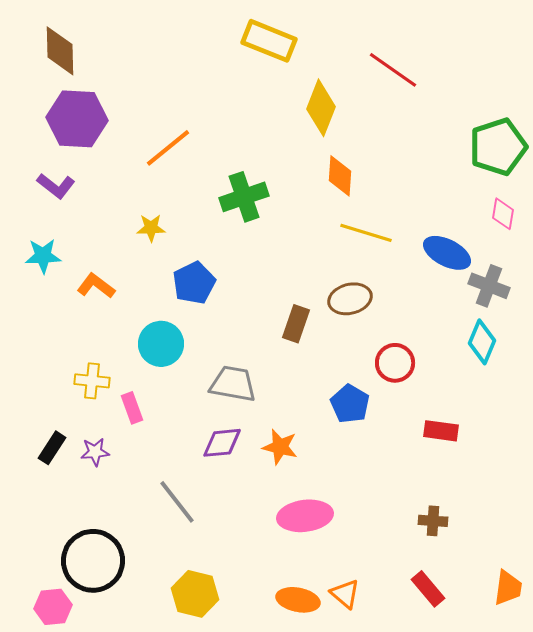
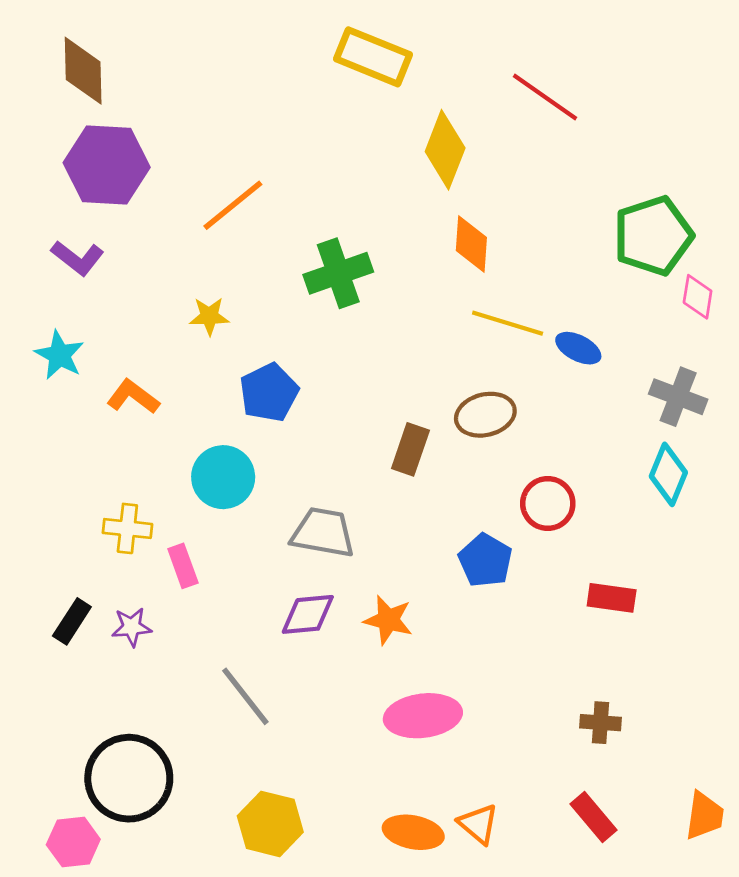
green pentagon: (498, 147) -> (653, 236), moved
blue ellipse: (447, 253) -> (578, 348), moved, size x0.7
cyan star: (43, 256) -> (59, 355), turned 30

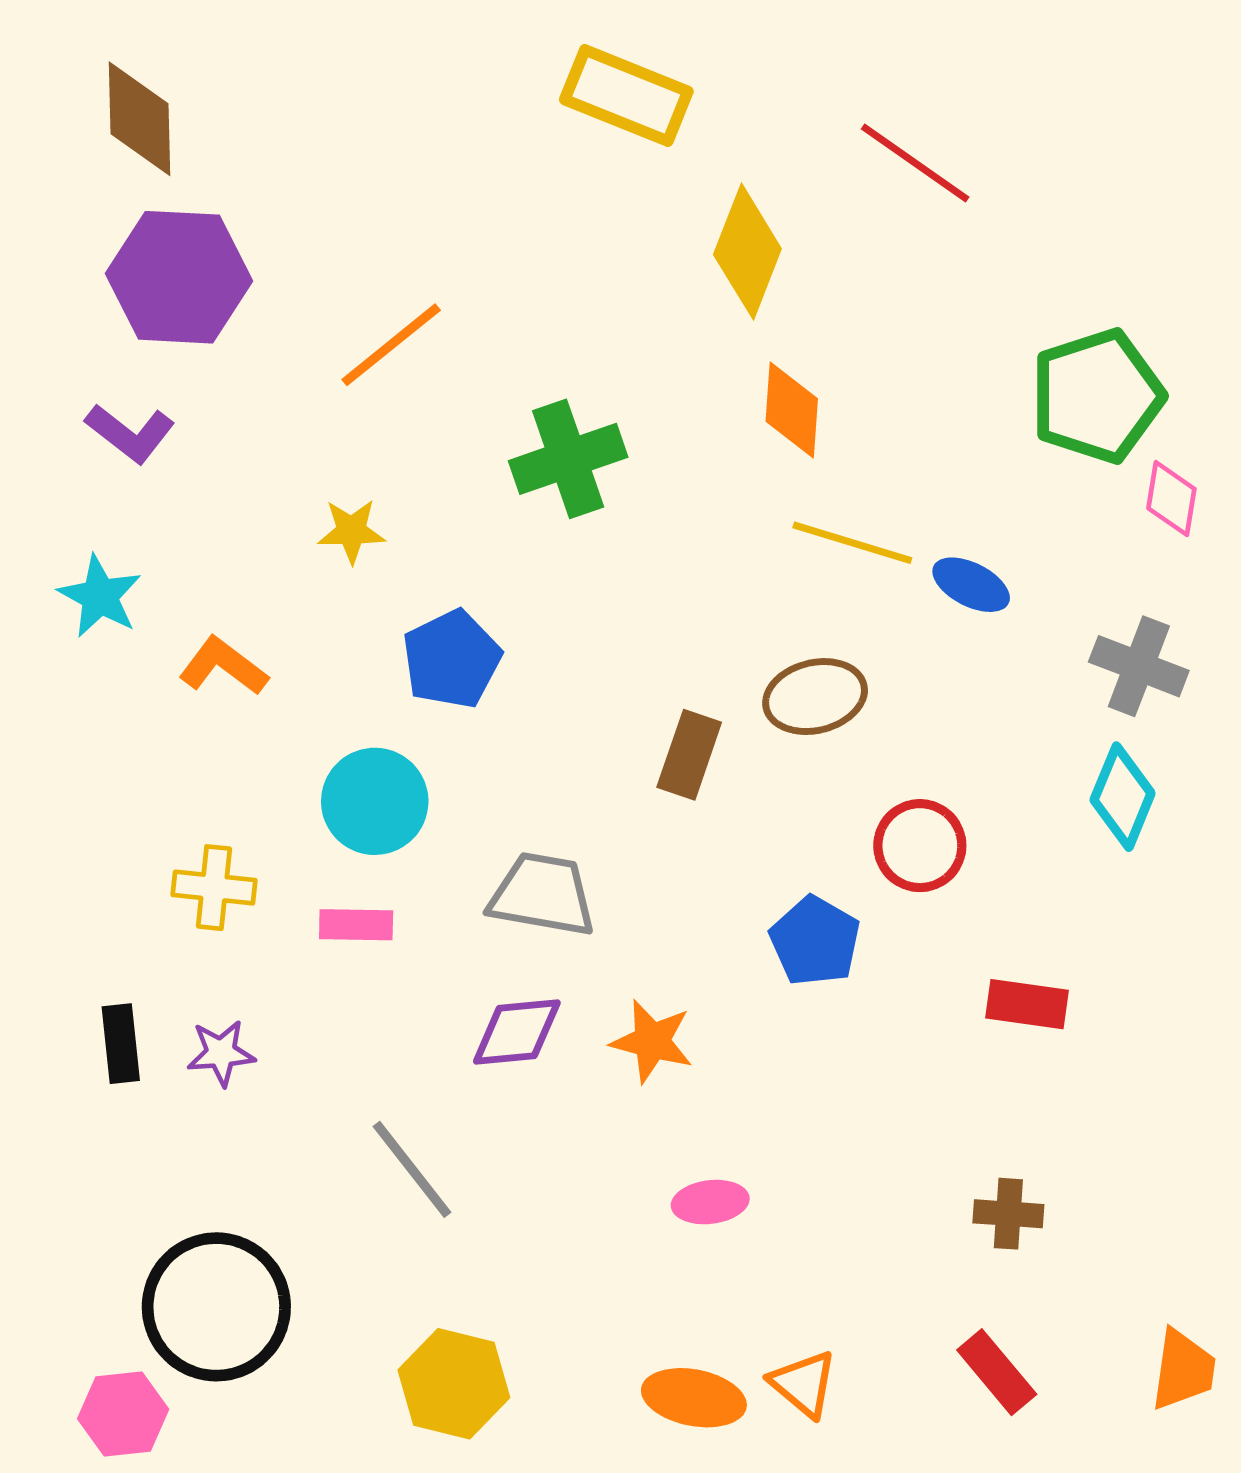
pink rectangle: (183, 566) -> (356, 925), moved, turned -69
black rectangle: (72, 621) -> (121, 1044), turned -39
pink ellipse: (423, 716) -> (710, 1202), size x0.6

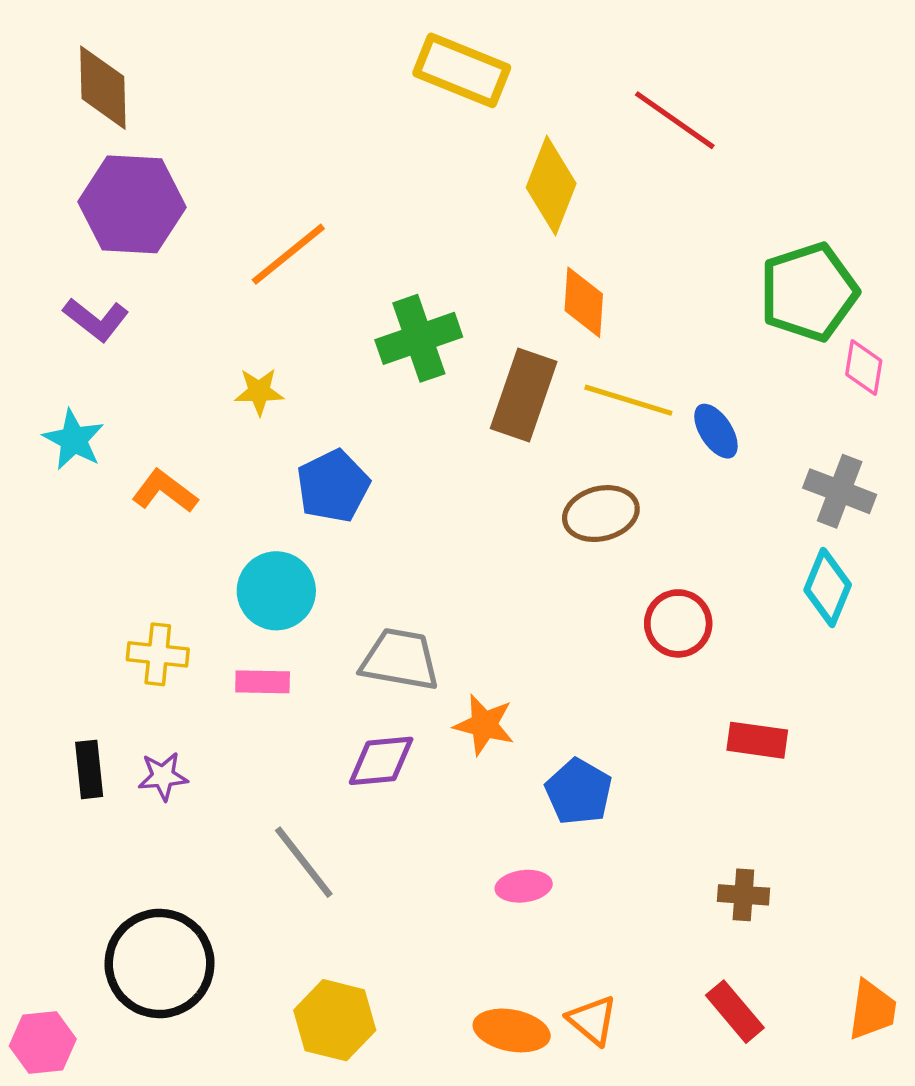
blue ellipse: (971, 585) -> (716, 431), turned 30
brown rectangle: (689, 755) -> (524, 395), moved, size x1.4
blue pentagon: (815, 941) -> (579, 792), moved
orange star: (652, 1041) -> (484, 725), moved
pink hexagon: (123, 1414) -> (43, 1043), moved

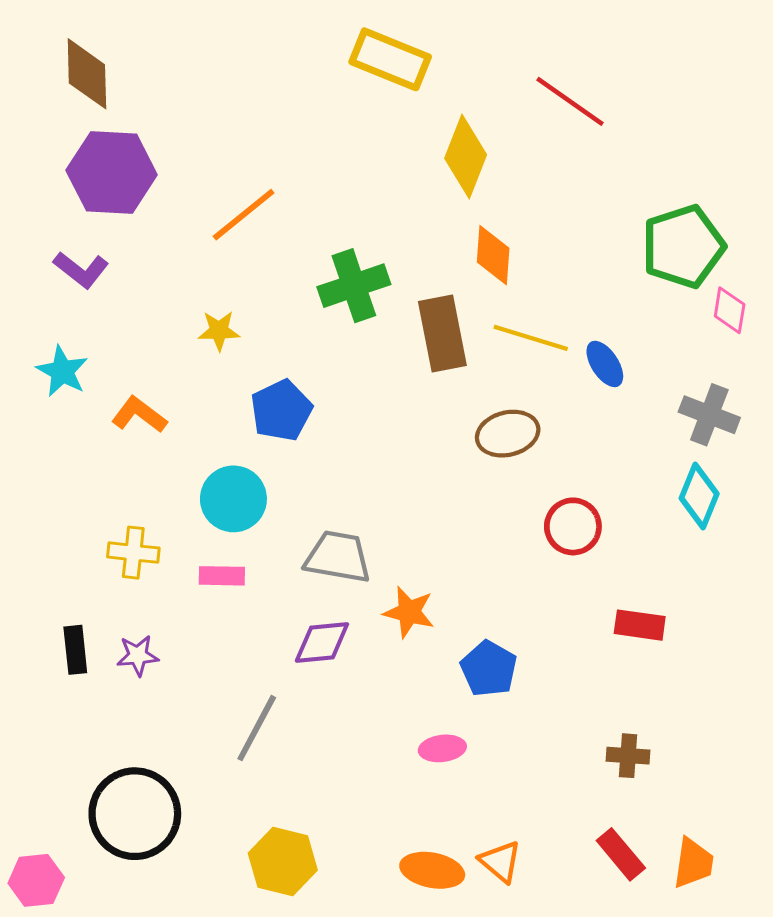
brown rectangle: (524, 395) -> (442, 334), turned -30
gray line: (304, 862) -> (257, 728), turned 66
orange trapezoid: (872, 1010) -> (693, 863), moved

